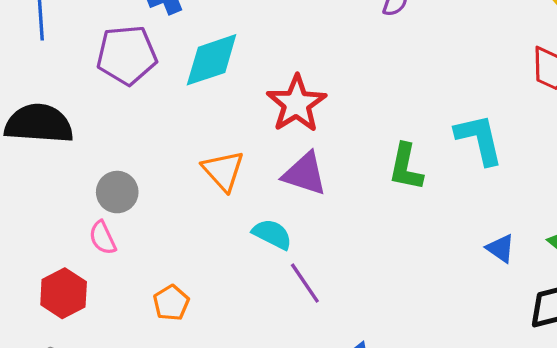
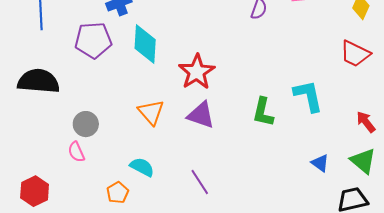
cyan diamond: (212, 60) -> (145, 44), turned -69
cyan semicircle: (272, 234) -> (142, 167), moved
red hexagon: (64, 293) -> (35, 191), moved

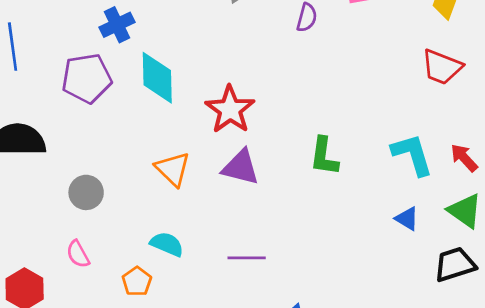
cyan L-shape: (308, 96) -> (412, 154), moved
pink semicircle: (76, 152) -> (78, 254), moved
purple line: (200, 182) -> (247, 258), turned -52

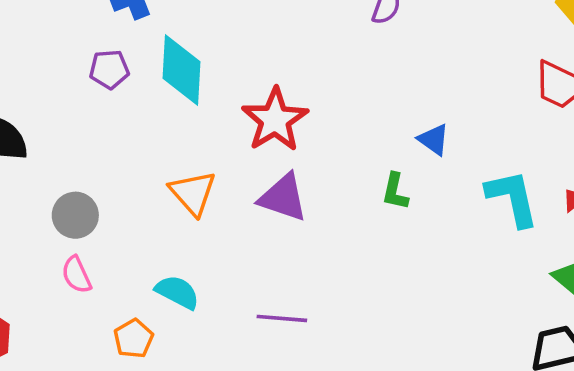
purple pentagon: (87, 78) -> (109, 69), moved, size x0.6
green L-shape: (324, 156) -> (395, 191), size x0.7
blue triangle: (407, 219) -> (434, 139), moved
pink semicircle: (78, 254) -> (76, 275), moved

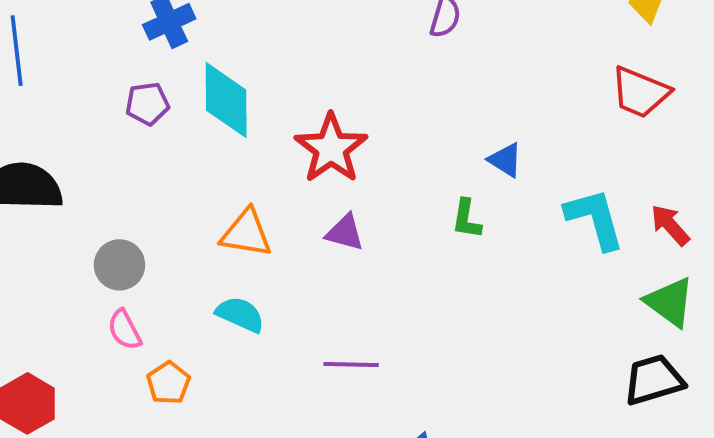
orange triangle: (193, 193) -> (246, 233), turned -36
purple triangle: (283, 198) -> (345, 233), size x0.7
cyan semicircle: (177, 292) -> (240, 314), moved
orange pentagon: (134, 339) -> (168, 383), moved

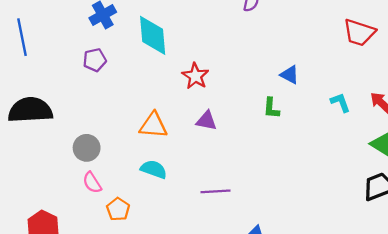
cyan diamond: (226, 100) -> (153, 35), moved
red star: (331, 148) -> (195, 76), size x0.7
cyan L-shape: (595, 219) -> (340, 102), size x0.6

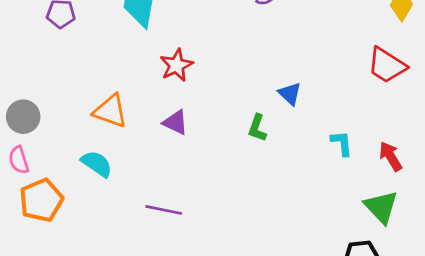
orange pentagon: (118, 209) -> (41, 200), size x1.5

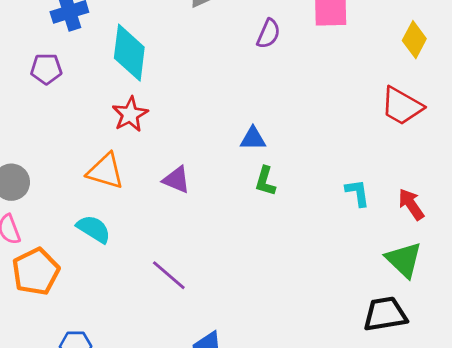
red star: (176, 65) -> (130, 114), moved
blue triangle: (290, 94) -> (253, 139), moved, turned -40
purple line: (164, 210) -> (169, 275), turned 32

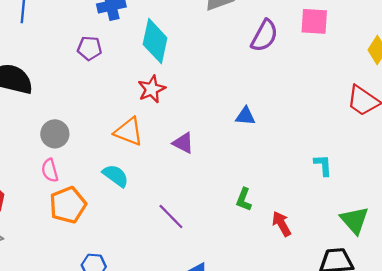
purple semicircle: (269, 34) -> (264, 36), size x1.4
green L-shape: (265, 181) -> (244, 199), moved
red arrow: (411, 204) -> (282, 224), moved

